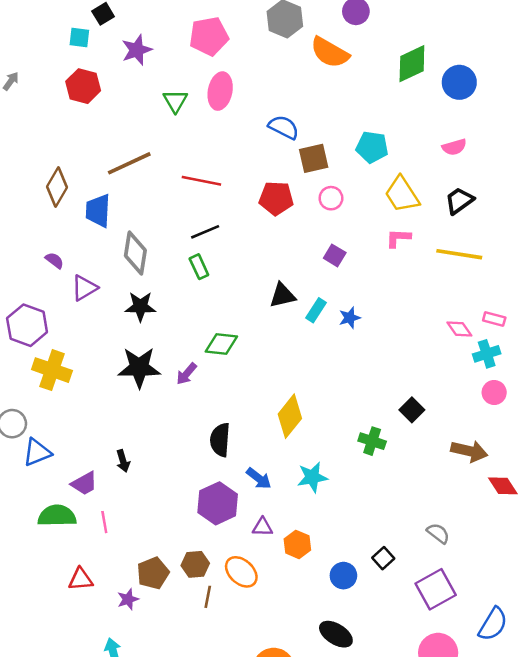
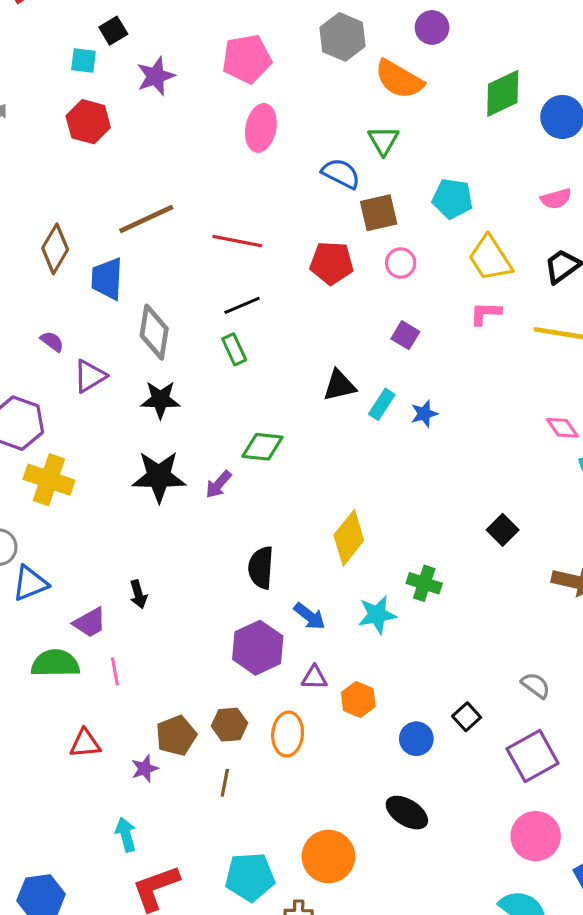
green triangle: (175, 101) -> (383, 141), moved
green cross: (372, 441) -> (424, 583), moved
orange ellipse: (241, 572) -> (288, 734), turned 52
brown line: (208, 597) -> (225, 783), moved

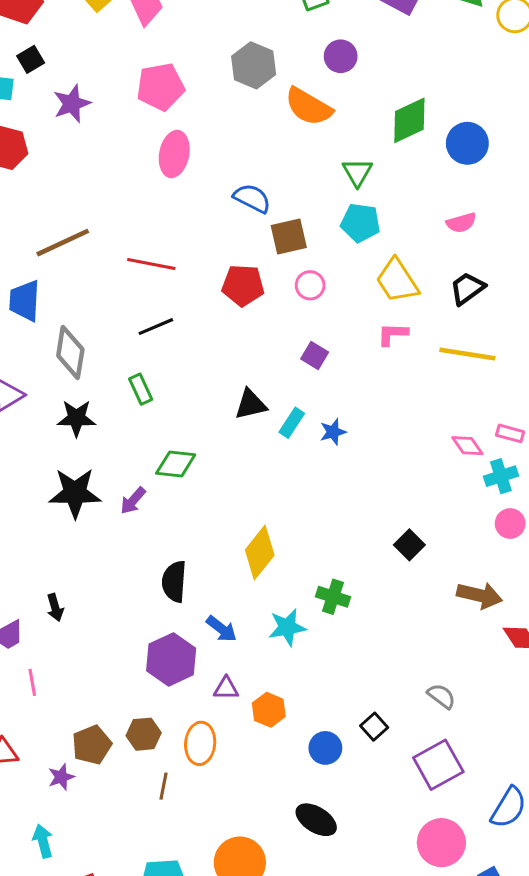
green triangle: (383, 141) -> (357, 172), moved
green rectangle: (234, 349) -> (141, 389), moved
brown line: (225, 783) -> (163, 786), moved

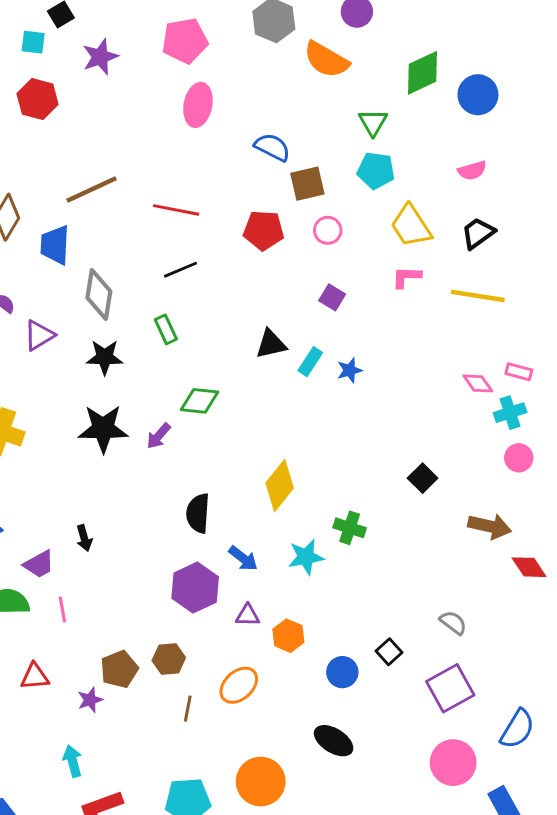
orange ellipse: (200, 743) -> (239, 685), moved, turned 42

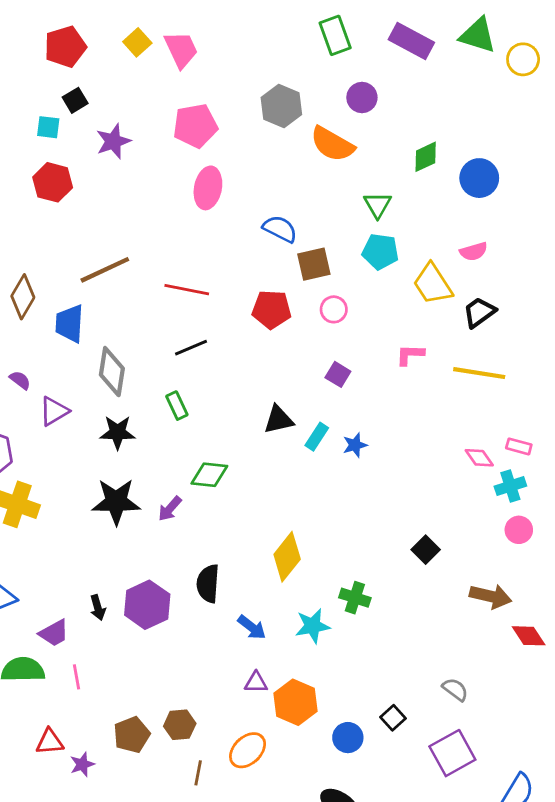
green diamond: (423, 73) -> (426, 157), size x0.7
yellow trapezoid: (411, 226) -> (433, 284), moved
purple hexagon: (195, 588) -> (147, 605), moved
orange hexagon: (288, 636) -> (296, 702), size x1.4
purple star: (90, 700) -> (82, 764), moved

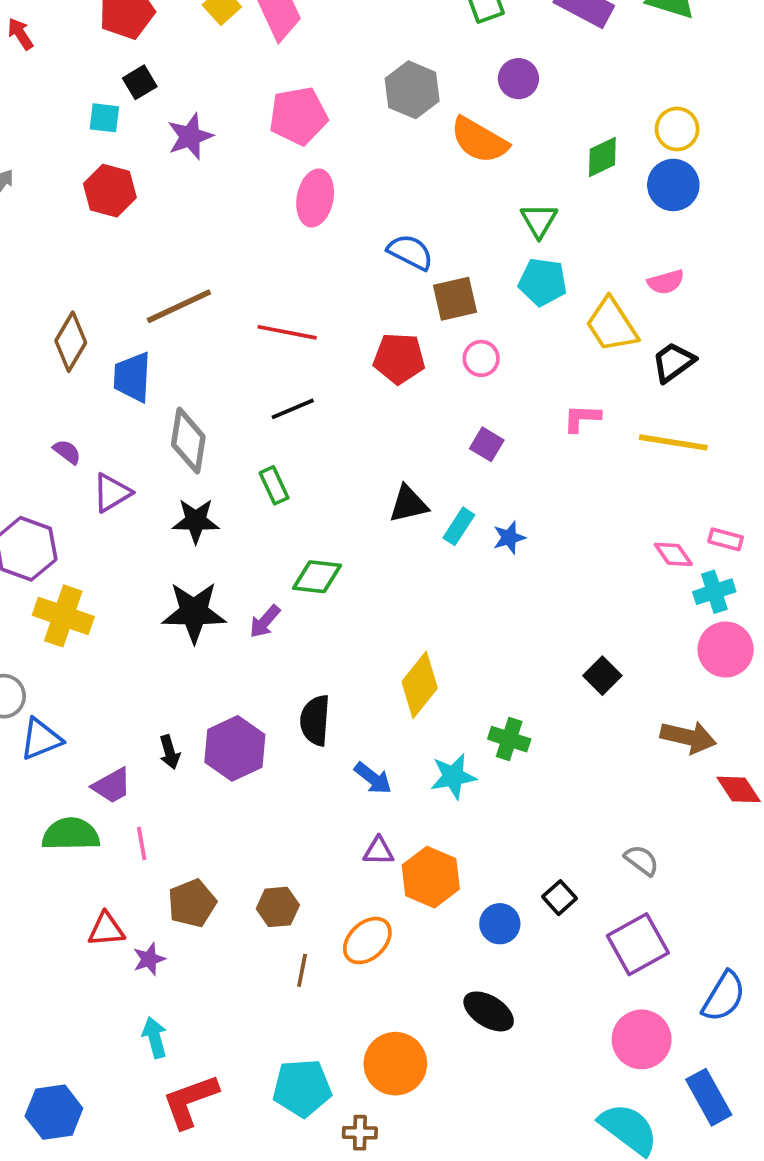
yellow circle: (523, 59) -> (677, 129), moved
pink circle: (519, 530) -> (726, 649), size x1.5
brown pentagon: (132, 735) -> (192, 903), moved

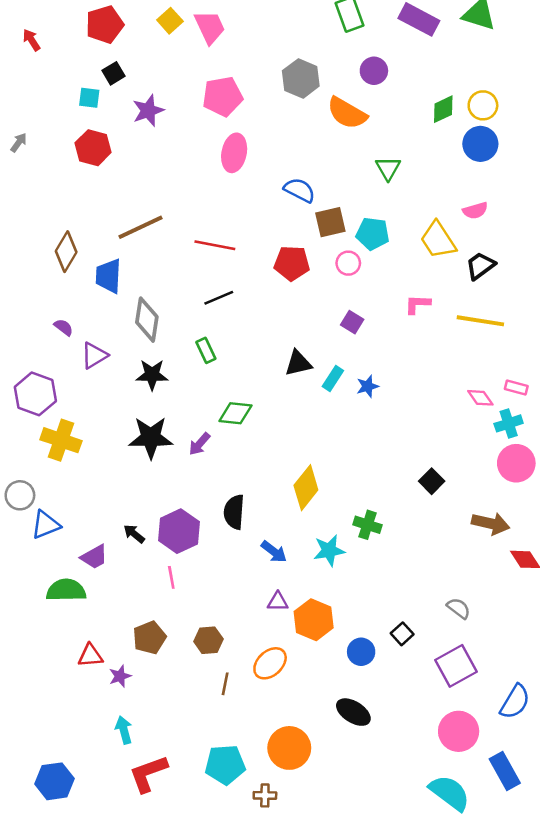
green diamond: (602, 157) -> (443, 109), moved
cyan pentagon: (543, 282) -> (373, 234), moved
black arrow: (170, 752) -> (134, 534), turned 145
pink line: (142, 844) -> (171, 577), moved

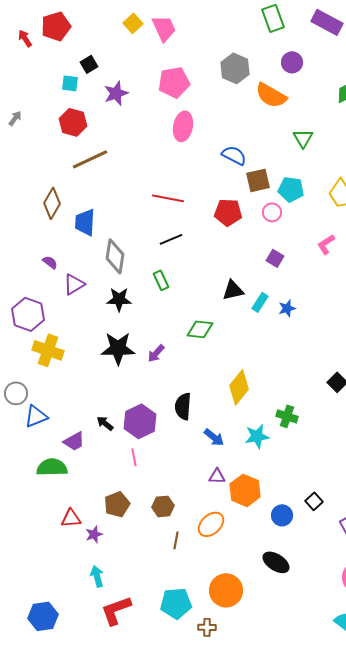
red pentagon: (105, 25) -> (56, 26), moved
brown line: (140, 227) -> (90, 159), moved
pink L-shape: (418, 304) -> (326, 244), turned -35
green diamond: (235, 413) -> (200, 329), moved

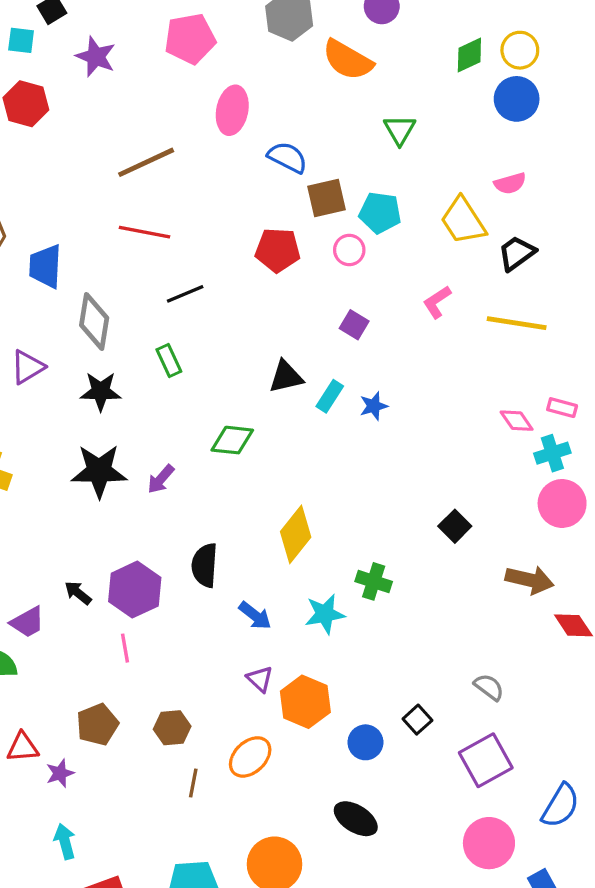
purple star: (116, 93) -> (96, 57), turned -30
pink ellipse: (183, 126) -> (232, 110), moved
brown line: (90, 159) -> (146, 162), moved
red line: (168, 198) -> (144, 232), moved
purple triangle: (217, 476) -> (260, 679), turned 42

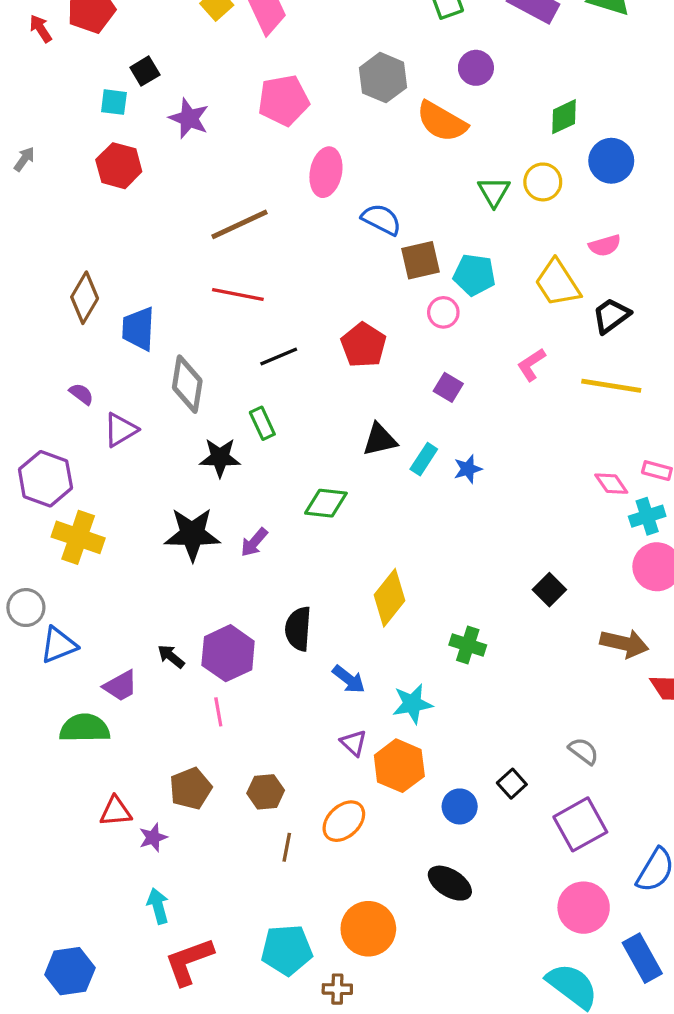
yellow circle: (520, 50) -> (543, 182), moved
red pentagon: (278, 250) -> (363, 345), moved, turned 30
black star: (101, 391) -> (220, 458), moved
cyan star: (325, 614) -> (412, 704), moved

